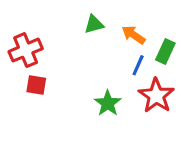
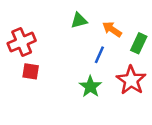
blue line: (138, 65) -> (99, 55), moved

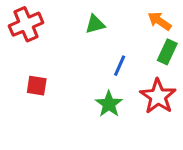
orange arrow: (112, 29) -> (160, 21), moved
red cross: (22, 42) -> (26, 24), moved

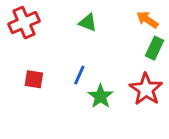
green triangle: (95, 24) -> (88, 23), turned 36
blue line: (120, 66) -> (79, 75), moved

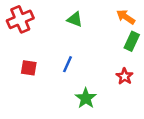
red star: (146, 89) -> (125, 76), size x0.6
green star: (101, 96) -> (86, 98), moved

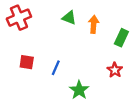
orange arrow: (126, 17) -> (94, 24), moved, turned 60
blue line: (68, 64) -> (56, 68), moved

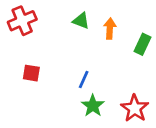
blue line: (56, 68) -> (84, 80), moved
red star: (115, 70) -> (135, 108), moved, size x1.5

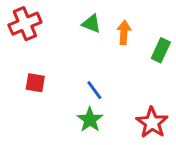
blue line: (84, 80) -> (94, 90), turned -60
green star: (93, 106) -> (90, 120), moved

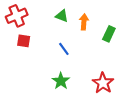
red square: (35, 83) -> (24, 41), moved
blue line: (94, 90) -> (64, 49), moved

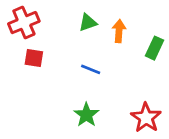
green triangle: (62, 16) -> (88, 23), turned -40
blue line: (64, 49) -> (91, 69), turned -32

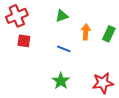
orange arrow: (119, 31) -> (86, 32), moved
red star: (146, 118) -> (103, 83), turned 30

